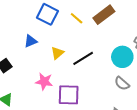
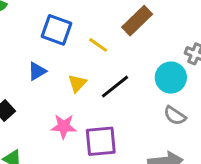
yellow line: (77, 18) -> (98, 45), moved

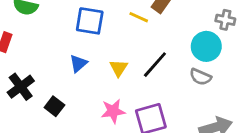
yellow line: (98, 45) -> (139, 17), moved
gray semicircle: (175, 116) -> (200, 77), moved

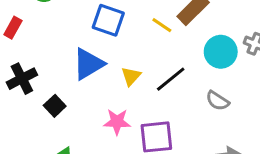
cyan circle: (206, 46) -> (221, 52), moved
blue triangle: (78, 63) -> (88, 64), size x1.6

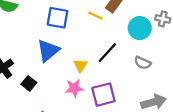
yellow triangle: (131, 76) -> (80, 65), moved

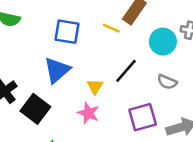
black square: (29, 83) -> (35, 109), size x1.6
pink star: (74, 88) -> (88, 113), turned 30
purple square: (103, 95) -> (143, 117), moved

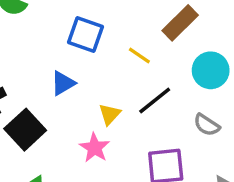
yellow line: (111, 28) -> (139, 55), moved
blue triangle: (57, 70) -> (63, 83), size x0.7

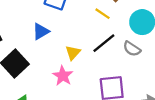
yellow line: (139, 55) -> (103, 14), moved
gray semicircle: (207, 125) -> (132, 49), moved

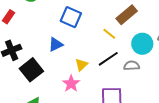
gray semicircle: (132, 49) -> (132, 66), turned 140

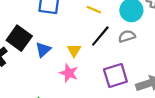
blue triangle: (56, 44) -> (43, 50), moved
black square: (31, 70) -> (19, 38), moved

